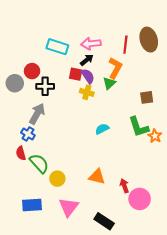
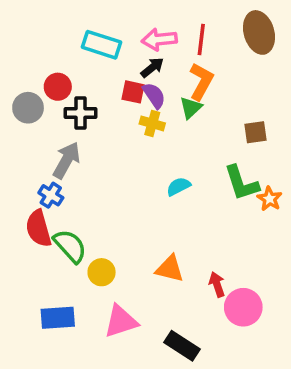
red line: (125, 45) -> (201, 39), moved
red semicircle: (21, 153) -> (39, 228), size x1.5
pink triangle: (69, 207) -> (121, 321), turned 35

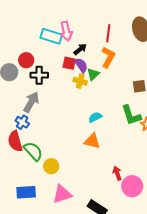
pink arrow: (159, 39) -> (66, 31), moved, turned -96
green triangle: (191, 108) -> (93, 74), moved
orange triangle: (170, 269) -> (92, 141), moved

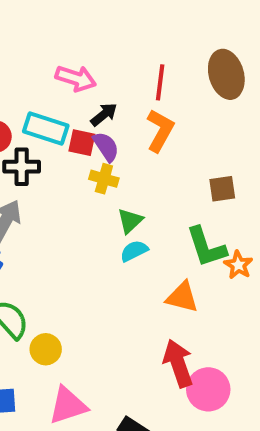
pink arrow: (66, 31) -> (76, 78), turned -60
cyan rectangle: (51, 36) -> (46, 129), moved
green triangle: (93, 74) -> (130, 221), moved
orange triangle: (92, 141) -> (182, 297), moved
red arrow: (117, 173) -> (178, 363), size x1.6

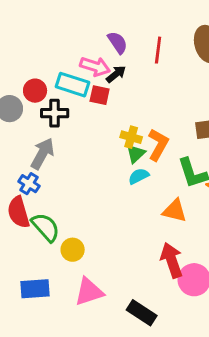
pink arrow: (76, 78) -> (95, 67), moved
orange L-shape: (160, 131) -> (158, 145), moved
purple semicircle: (106, 147) -> (118, 43), moved
yellow cross: (104, 179) -> (131, 137), moved

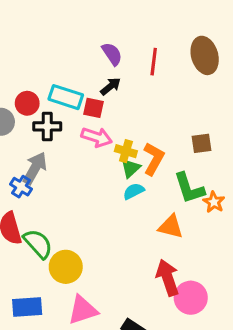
pink arrow: (95, 67) -> (97, 137), moved
blue cross: (29, 184) -> (21, 187), moved
yellow circle: (73, 250) -> (66, 267), size x1.4

